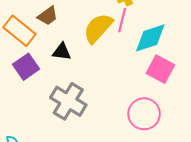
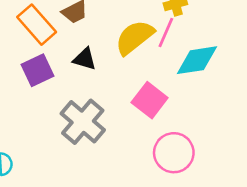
pink square: (160, 69) -> (150, 100), moved

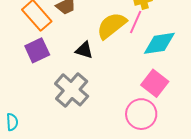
black triangle: (85, 59) -> (84, 50), moved
pink square: (150, 100) -> (155, 83), moved

